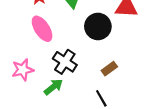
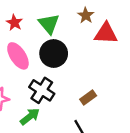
black circle: (98, 26) -> (54, 54), moved

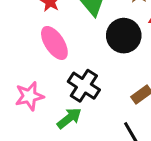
black circle: (54, 54) -> (124, 36), moved

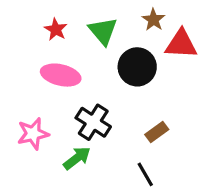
pink ellipse: (54, 43) -> (61, 75), turned -44

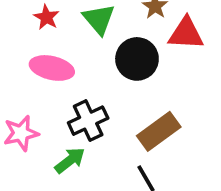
black cross: (93, 122) -> (88, 121), turned 32
brown rectangle: (157, 132) -> (159, 131), size x1.6

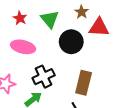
brown rectangle: (159, 131) -> (84, 83), turned -40

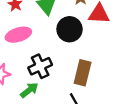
pink ellipse: (23, 47) -> (18, 35), turned -30

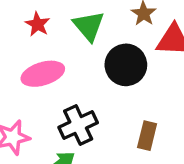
brown rectangle: (83, 73) -> (147, 136), size x0.7

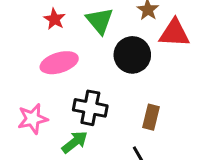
black cross: (78, 125) -> (90, 108), turned 36

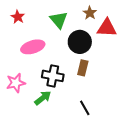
red star: (54, 19) -> (18, 17), moved
brown rectangle: (151, 117) -> (83, 68), moved

